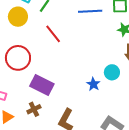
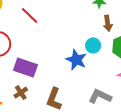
blue star: (93, 84) -> (76, 60), size x1.5

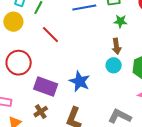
brown arrow: (108, 23) -> (116, 46), moved
blue star: (76, 60) -> (80, 81), moved

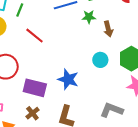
green star: (120, 21) -> (89, 17), moved
brown arrow: (116, 46) -> (108, 29), moved

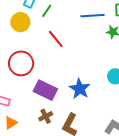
brown cross: (32, 113) -> (46, 116), moved

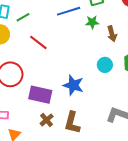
green line: (47, 11) -> (23, 17), turned 40

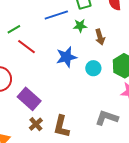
green line: (23, 17) -> (14, 29), moved
blue star: (73, 85) -> (66, 57), moved, turned -30
purple rectangle: (40, 95) -> (29, 99), turned 30

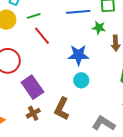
cyan circle: (93, 68) -> (81, 80), moved
brown L-shape: (61, 126) -> (62, 109), moved

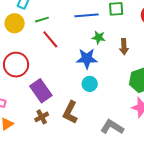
green star: (99, 28) -> (99, 37), moved

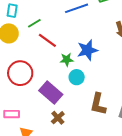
green star: (99, 37) -> (67, 60), moved
cyan circle: (90, 84) -> (77, 77), moved
brown L-shape: (70, 112) -> (98, 104), moved

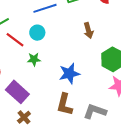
blue star: (87, 50) -> (69, 74), moved
cyan circle: (77, 77) -> (37, 33), moved

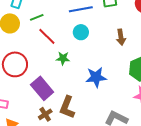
cyan circle: (37, 33) -> (81, 32), moved
brown L-shape: (65, 104) -> (67, 107), moved

